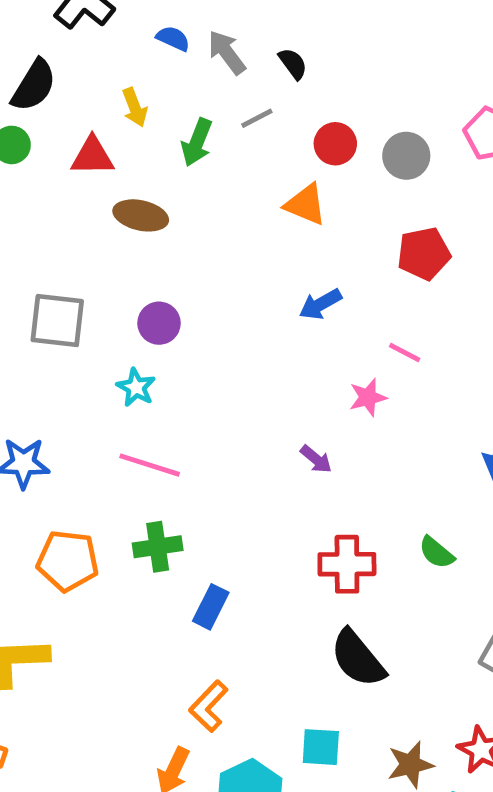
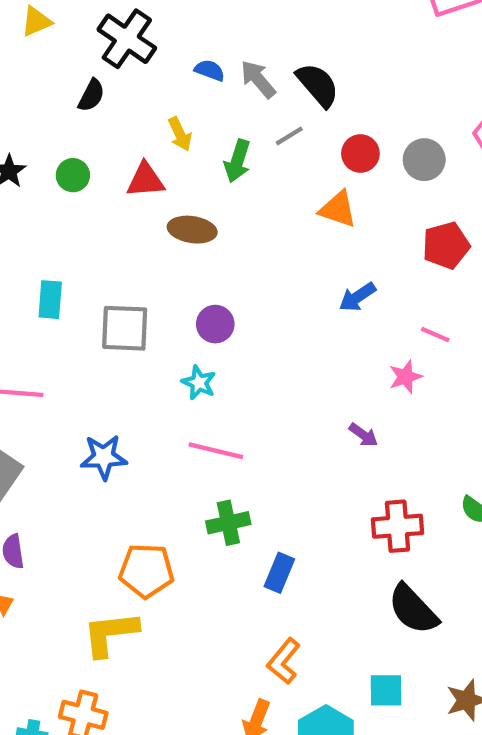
black semicircle: (293, 64) -> (318, 85), size x1.6
black semicircle: (34, 85) -> (91, 95), moved, size x0.7
orange pentagon: (68, 561) -> (146, 571), moved

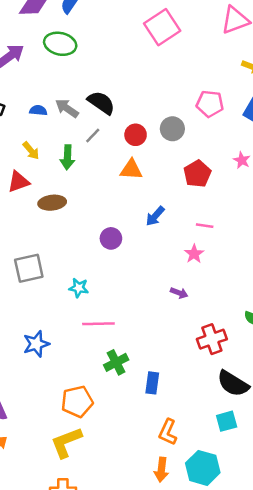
purple circle: (215, 324) -> (111, 238), moved
cyan square: (386, 690) -> (227, 421), moved

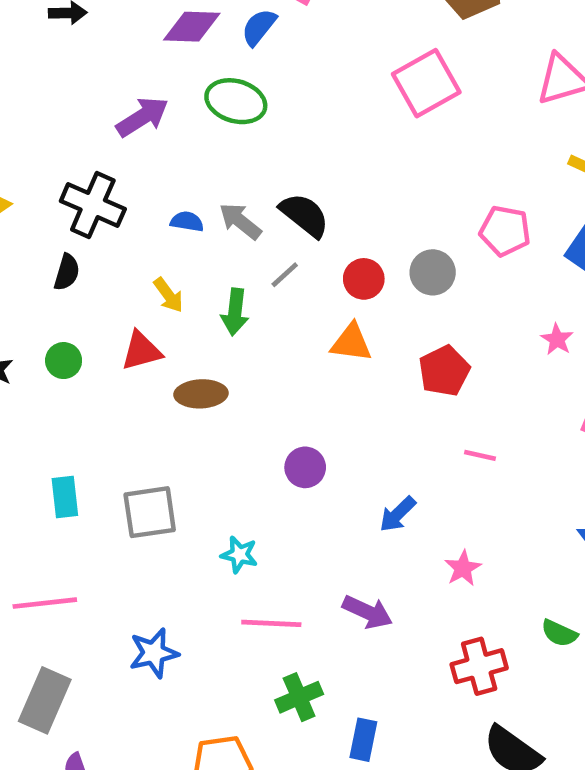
red pentagon: (197, 174) -> (444, 371), moved
blue arrow: (155, 216) -> (398, 514), moved
pink star: (194, 254) -> (463, 568), moved
purple arrow: (179, 293) -> (367, 612), moved, size x1.5

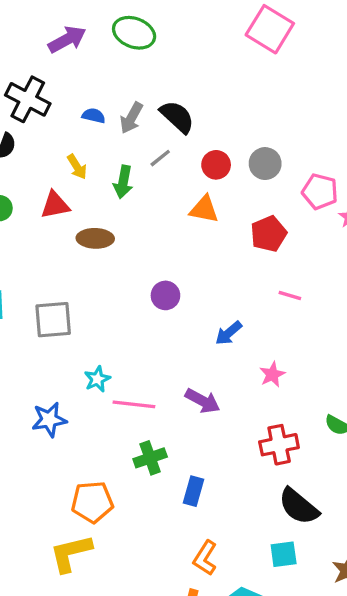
pink square: (426, 83) -> (270, 29), turned -33
gray arrow: (240, 221) -> (131, 118), turned -104
pink pentagon: (505, 231) -> (320, 192), moved
cyan star: (239, 555) -> (97, 379), moved, turned 30

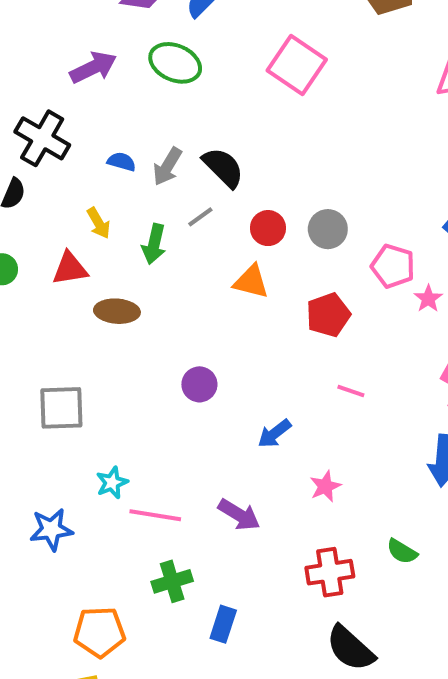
pink square: (270, 29) -> (297, 65), moved

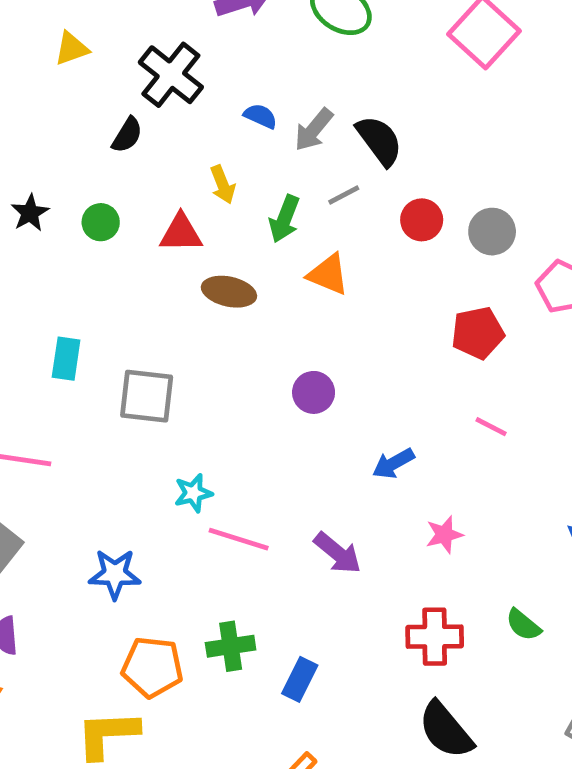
orange triangle: (251, 282) -> (328, 274), moved
blue star: (51, 529) -> (115, 574), moved
green cross: (172, 581) -> (231, 646), moved

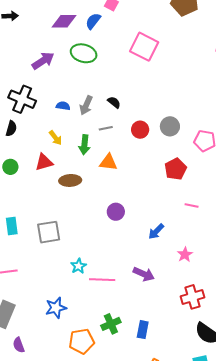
black semicircle: (379, 141) -> (114, 102), size x0.6
gray line: (344, 195) -> (106, 128), turned 32

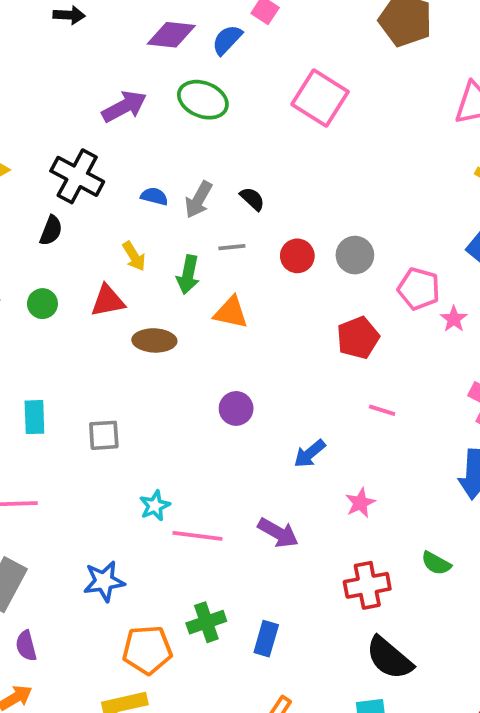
gray square: (49, 232) -> (104, 435), size x0.7

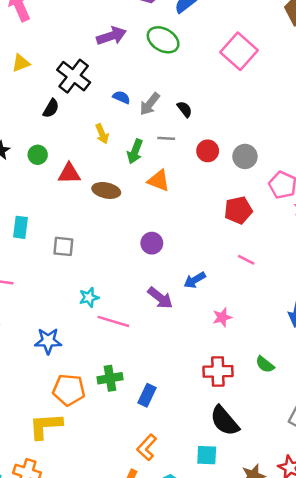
red triangle: (108, 301) -> (69, 173), moved
purple arrow: (278, 533) -> (160, 298), moved

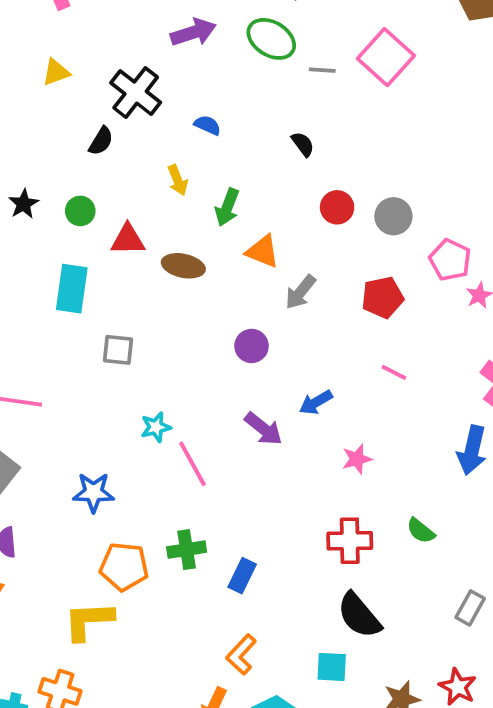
gray arrow: (150, 104) -> (301, 292), moved
gray line: (166, 138) -> (322, 70), moved
cyan rectangle: (20, 227) -> (72, 289), moved, size x1.4
pink line: (113, 321) -> (192, 464), turned 44

